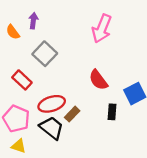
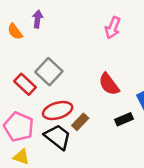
pink arrow: (102, 29) -> (113, 28), size x0.7
gray square: (45, 54) -> (49, 72), moved
black rectangle: (112, 112) -> (124, 119), turned 63

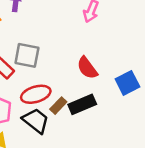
gray square: (49, 72) -> (27, 55), turned -32
black rectangle: (124, 119) -> (82, 104), moved, size x1.5

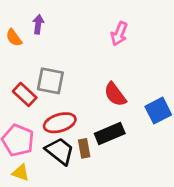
brown rectangle: (58, 106) -> (84, 148), moved, turned -54

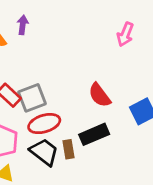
pink arrow: (119, 34) -> (125, 34), moved
gray square: (50, 81) -> (32, 98), moved, turned -32

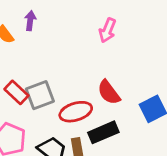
pink arrow: (125, 34) -> (107, 30), moved
red ellipse: (44, 124) -> (76, 112), moved

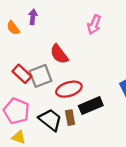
red semicircle: (109, 92) -> (59, 54), moved

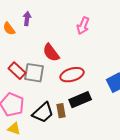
gray square: (40, 76) -> (34, 73), turned 30
red ellipse: (69, 89) -> (72, 75), moved
black trapezoid: (50, 120) -> (43, 113), turned 100

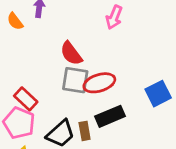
red rectangle: (17, 71) -> (26, 99), moved
gray square: (34, 73) -> (75, 80), moved

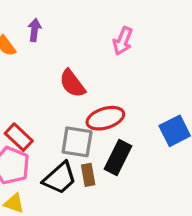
gray square: (75, 80) -> (77, 142), moved
black rectangle: (110, 116) -> (118, 158), turned -40

